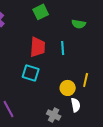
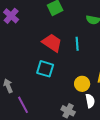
red trapezoid: (38, 47) -> (52, 43), turned -60

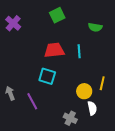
red trapezoid: (52, 43) -> (54, 50), turned -40
purple line: (23, 105) -> (32, 101), moved

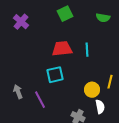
green semicircle: (95, 27) -> (103, 18), moved
cyan square: (47, 76) -> (55, 75), turned -30

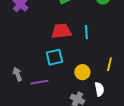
yellow circle: (92, 90) -> (82, 72), moved
purple line: (40, 100) -> (39, 82), turned -72

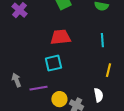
cyan line: (86, 32) -> (102, 40), moved
yellow circle: (82, 72) -> (59, 99), moved

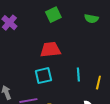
cyan line: (102, 40) -> (78, 75), moved

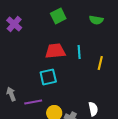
cyan line: (78, 75) -> (79, 52), moved
yellow line: (98, 83) -> (100, 63), moved

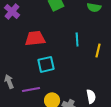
red trapezoid: (55, 51) -> (35, 38), moved

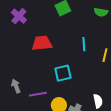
cyan square: (46, 64) -> (63, 73), moved

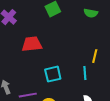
cyan line: (84, 44) -> (85, 73), moved

